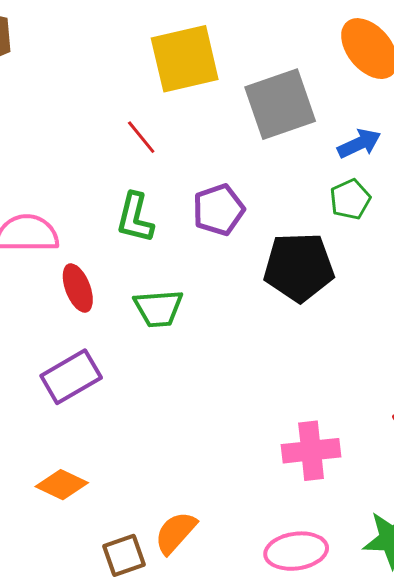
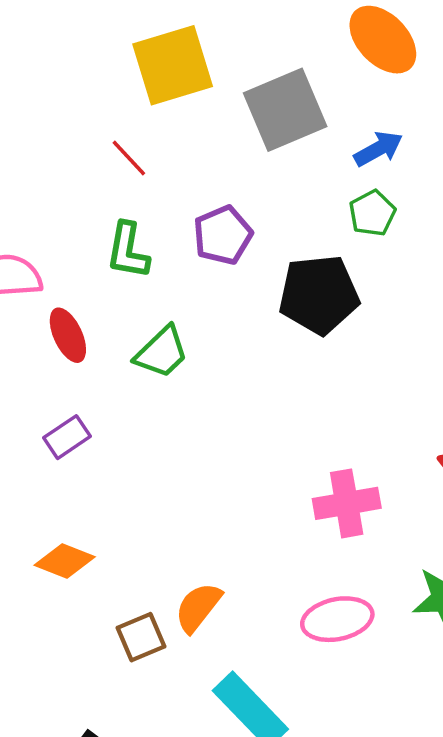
green trapezoid: (158, 308) -> (162, 352), turned -36
purple rectangle: (71, 377) -> (67, 437), size x0.7

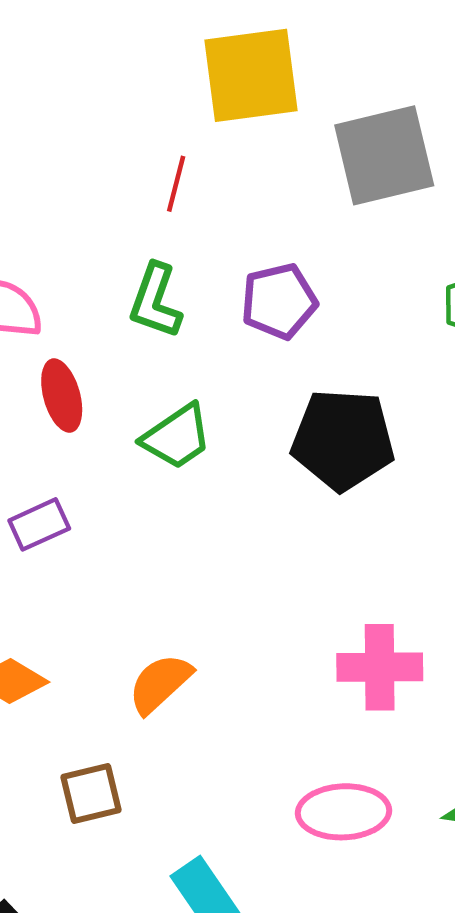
red line: (129, 158) -> (176, 184), turned 48
black pentagon: (319, 295) -> (343, 440), moved
orange semicircle: (198, 607) -> (160, 683), moved

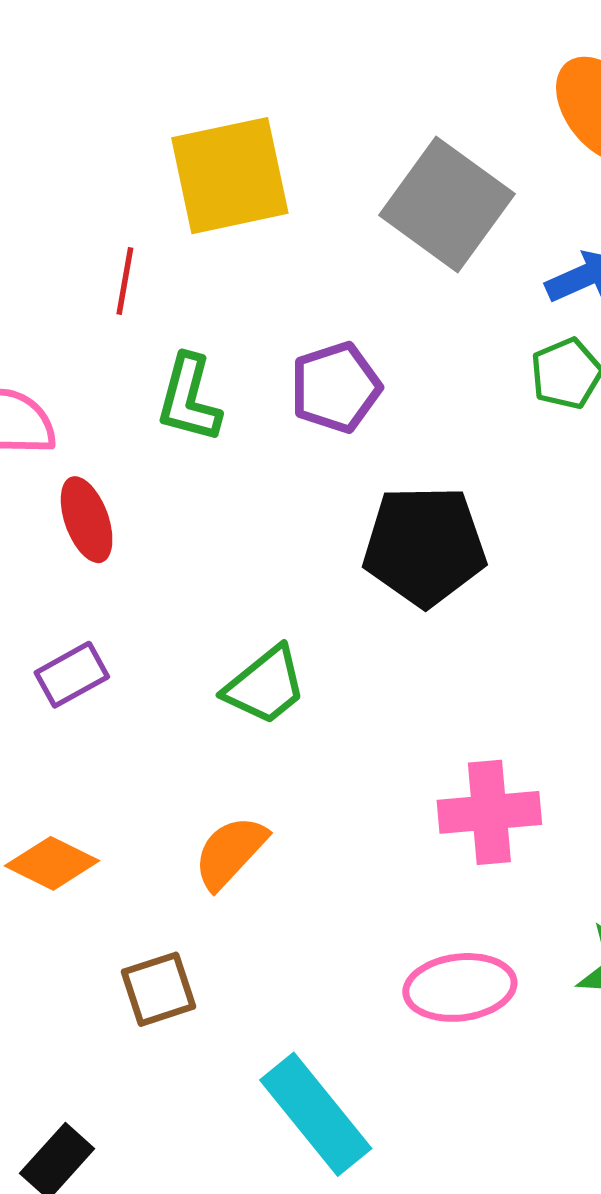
yellow square: (251, 75) -> (230, 176), moved
gray square: (384, 155) -> (447, 204), turned -36
red line: (176, 184) -> (125, 281), moved
green trapezoid: (177, 437) -> (265, 686), moved

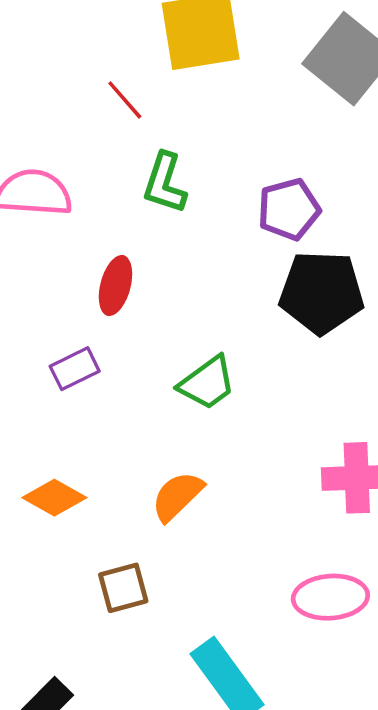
red line: (125, 281) -> (125, 100), turned -54
purple pentagon: (336, 387) -> (289, 209), moved
red ellipse: (87, 520) -> (115, 286), moved, turned 32

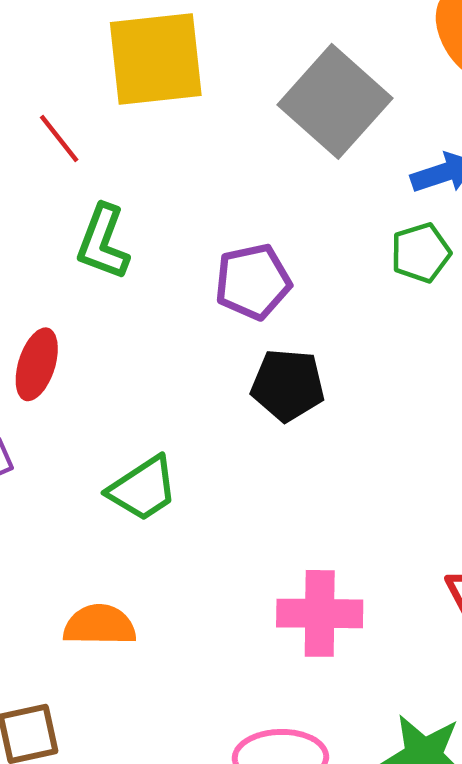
black pentagon: (321, 292) -> (288, 385), size x0.7
orange semicircle: (177, 496) -> (100, 625), turned 42

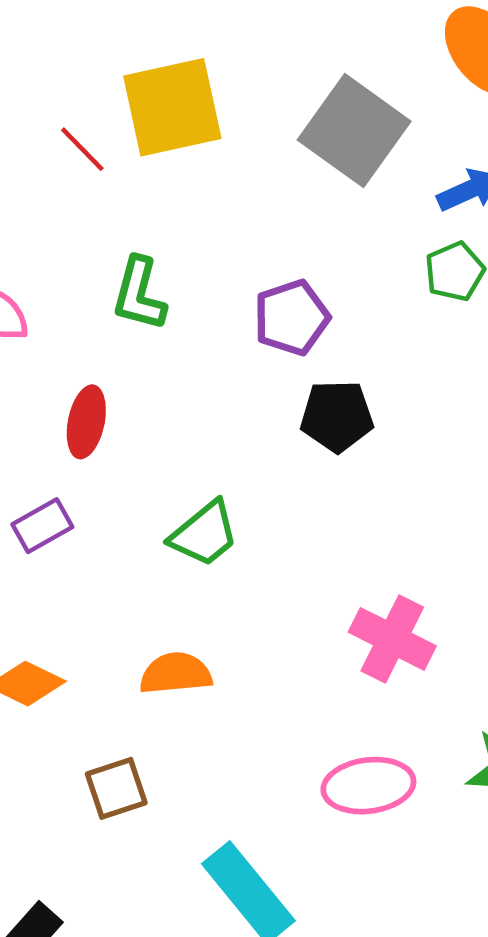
red line: (59, 138) -> (82, 149), moved
pink cross: (320, 613) -> (392, 639), turned 32

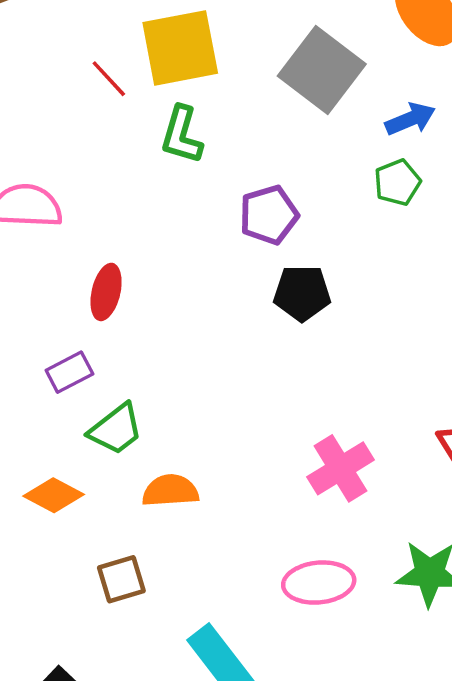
green L-shape: (139, 294) -> (182, 135), moved
green trapezoid: (204, 534) -> (116, 429), moved
pink cross: (392, 639) -> (340, 468), turned 30

